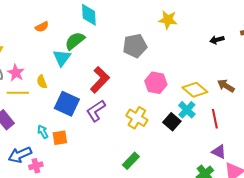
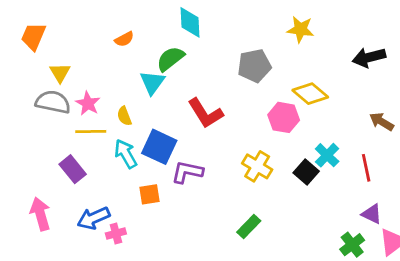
black arrow: (217, 40) -> (369, 57), size x1.6
red L-shape: (100, 80) -> (205, 113), turned 104
yellow diamond: (195, 90) -> (310, 94), moved
purple L-shape: (96, 111) -> (187, 172), moved, turned 45
cyan arrow: (43, 132) -> (126, 154), moved, size x1.5

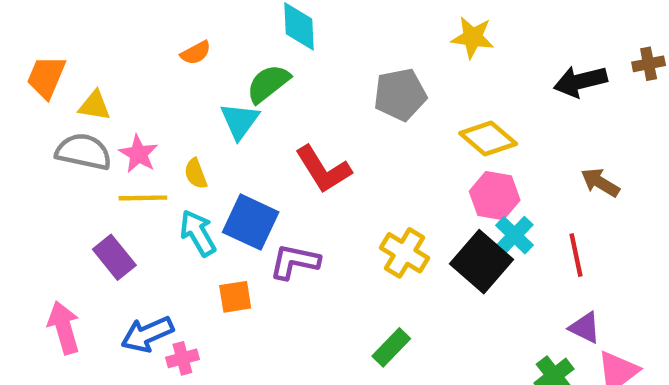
orange trapezoid: (33, 36) -> (46, 77), moved
yellow triangle: (60, 73) -> (95, 106), turned -50
pink hexagon: (284, 117) -> (495, 196), moved
black square: (306, 172) -> (481, 262), size x1.5

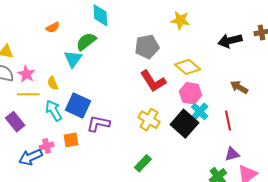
red L-shape: (323, 169) -> (153, 81), moved
purple triangle: (585, 328) -> (232, 154), turned -42
pink cross: (182, 358) -> (47, 146), moved

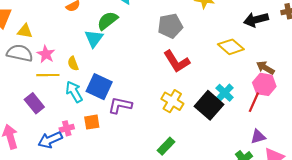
yellow diamond: (187, 67) -> (231, 47), moved
pink hexagon: (191, 93) -> (264, 84), moved
red line: (228, 121) -> (254, 102), turned 36

